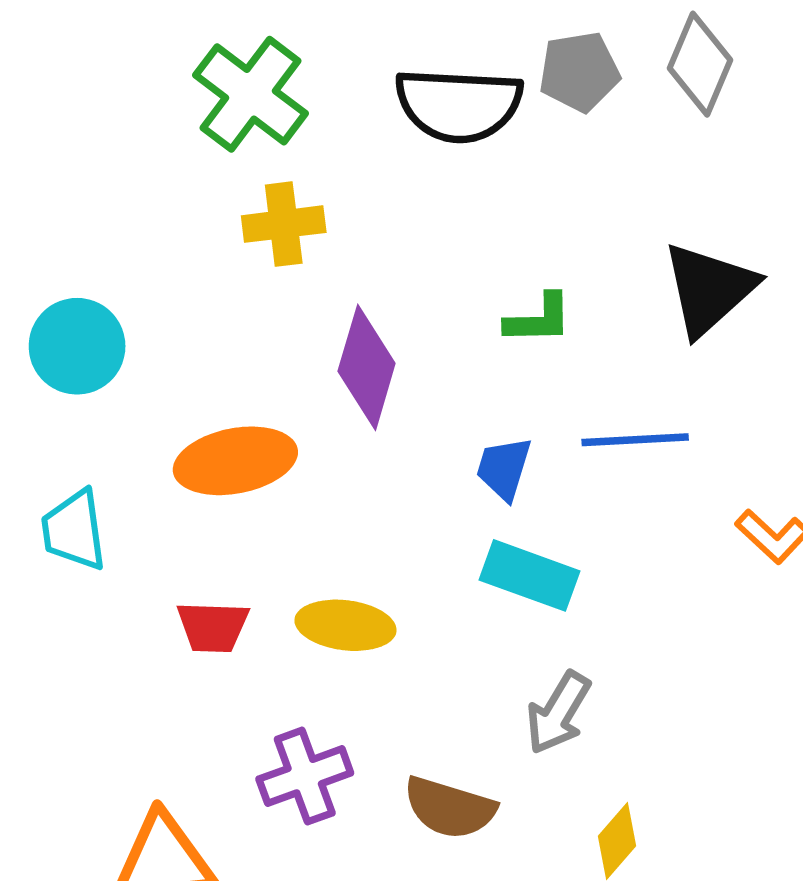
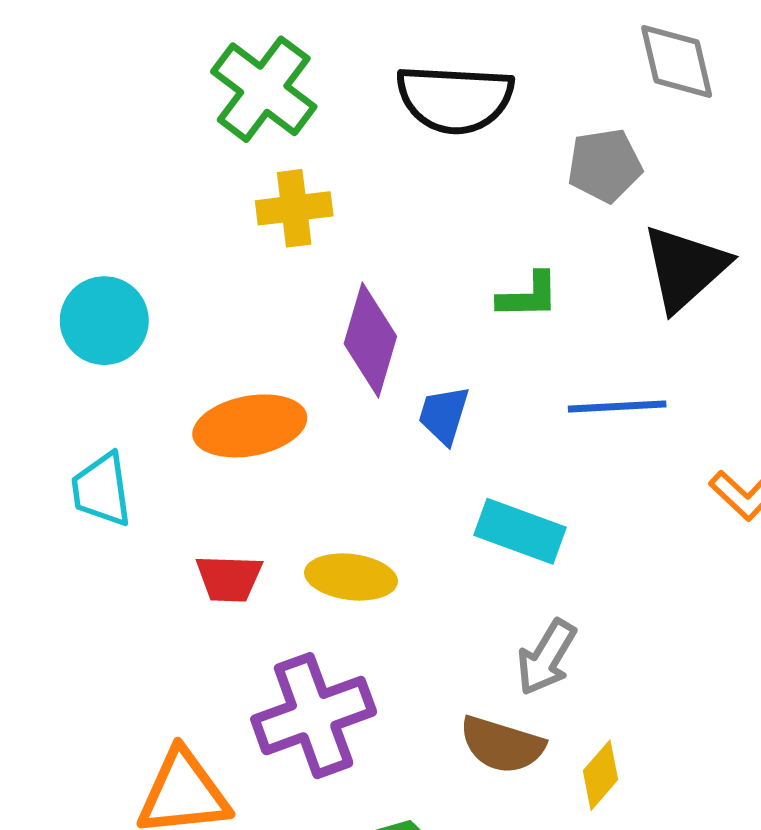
gray diamond: (700, 64) -> (677, 61), turned -36
gray pentagon: (579, 72) -> (605, 165), moved
blue trapezoid: (504, 468) -> (444, 415), moved
purple cross: (305, 776) -> (314, 716), size x1.4
brown semicircle: (450, 808) -> (502, 745), moved

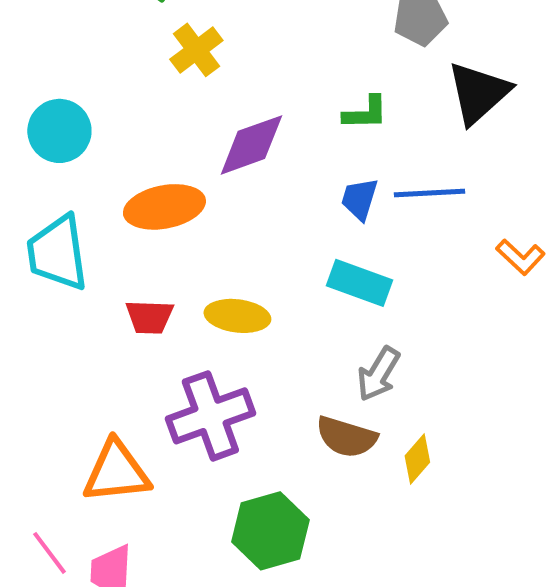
yellow cross: (294, 208) -> (196, 50), turned -30
purple diamond: (370, 340) -> (251, 145), turned 54
blue trapezoid: (444, 415) -> (359, 199), moved
cyan trapezoid: (102, 490) -> (57, 253), size x1.4

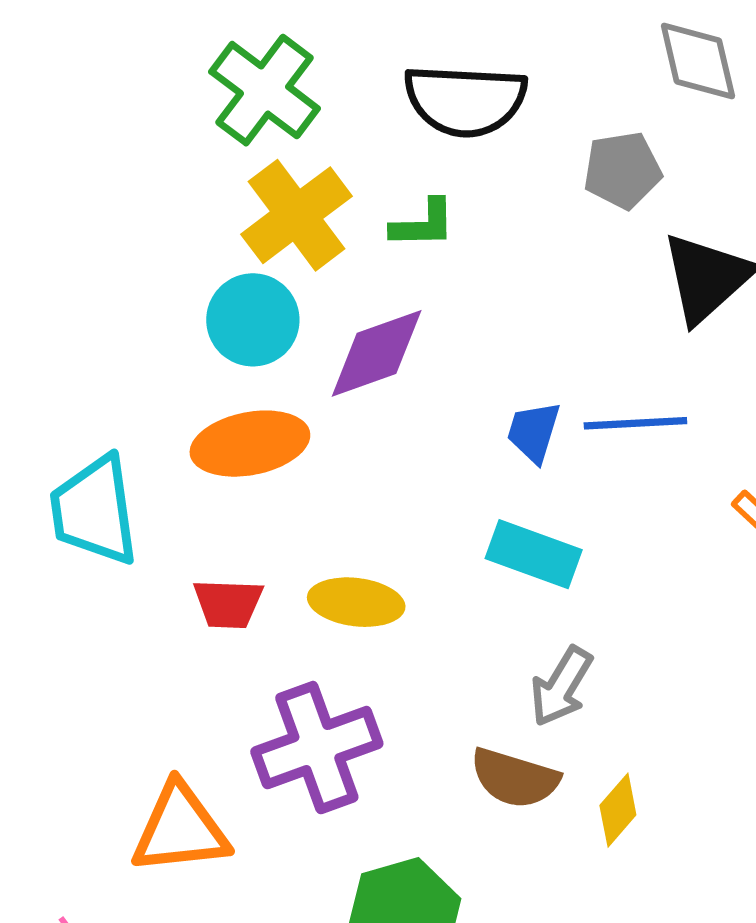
yellow cross: (196, 50) -> (297, 215), size x1.4
green L-shape: (365, 113) -> (423, 224), moved
cyan circle: (59, 131) -> (253, 320), moved

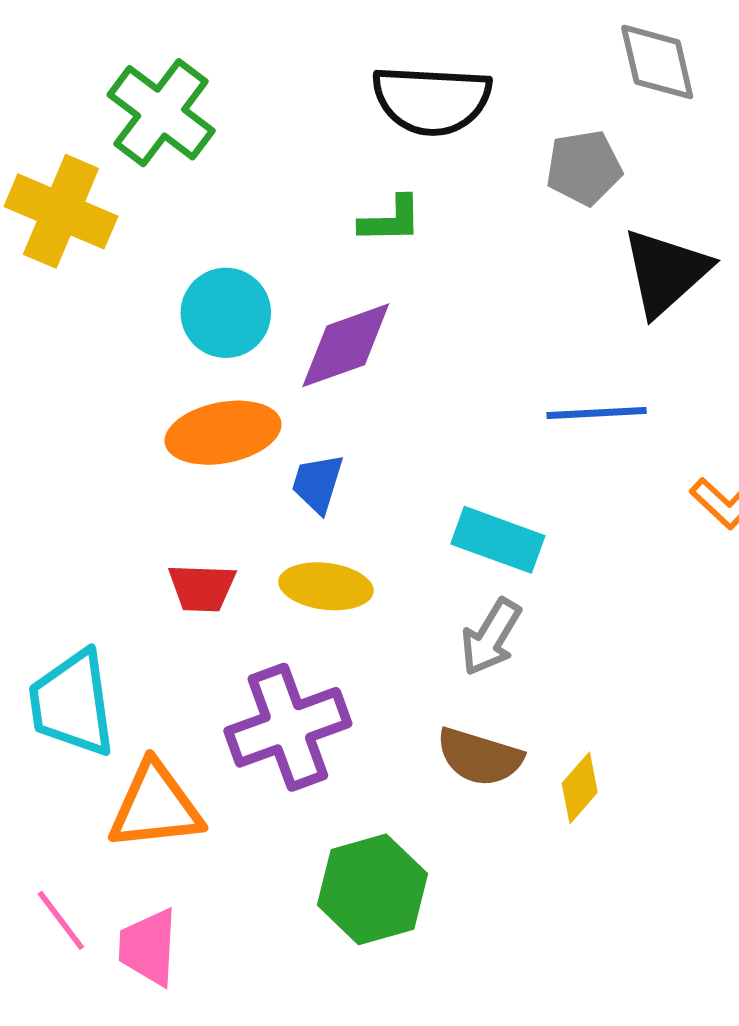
green cross: (265, 90) -> (161, 113), moved
yellow cross: (297, 215) -> (61, 211), moved, turned -30
blue trapezoid: (534, 432) -> (317, 483), moved
cyan trapezoid: (94, 510) -> (72, 703), moved
gray arrow: (561, 686) -> (491, 637), moved

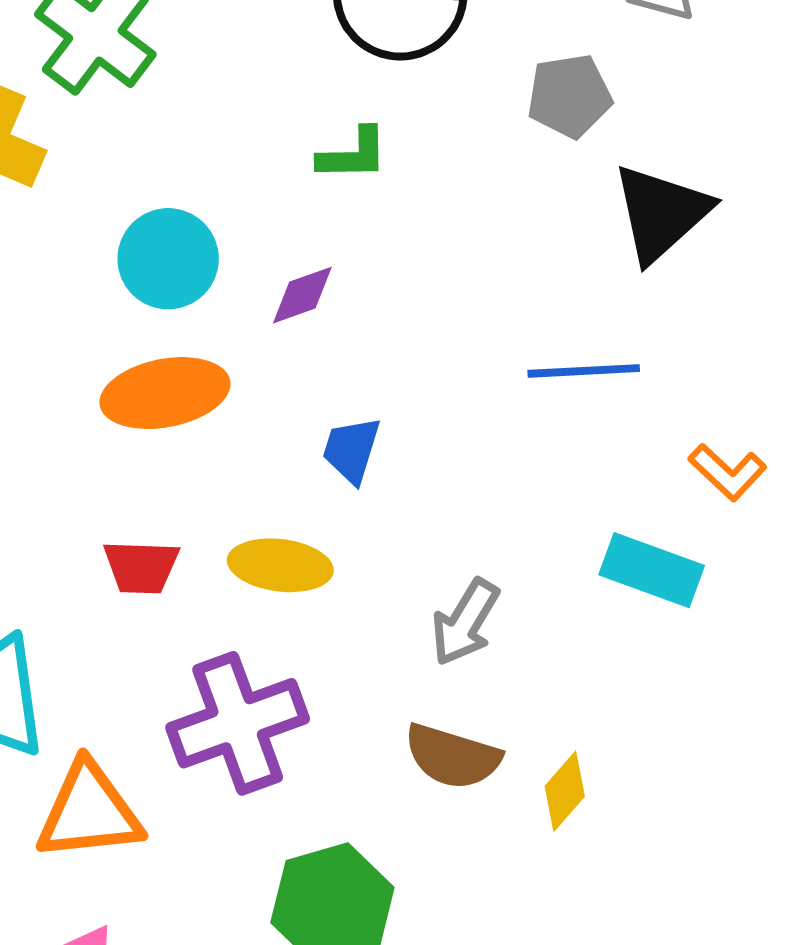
purple diamond: (346, 345) -> (302, 295), size x0.6
blue trapezoid: (317, 483) -> (351, 450), moved
cyan rectangle: (498, 540) -> (652, 570), moved

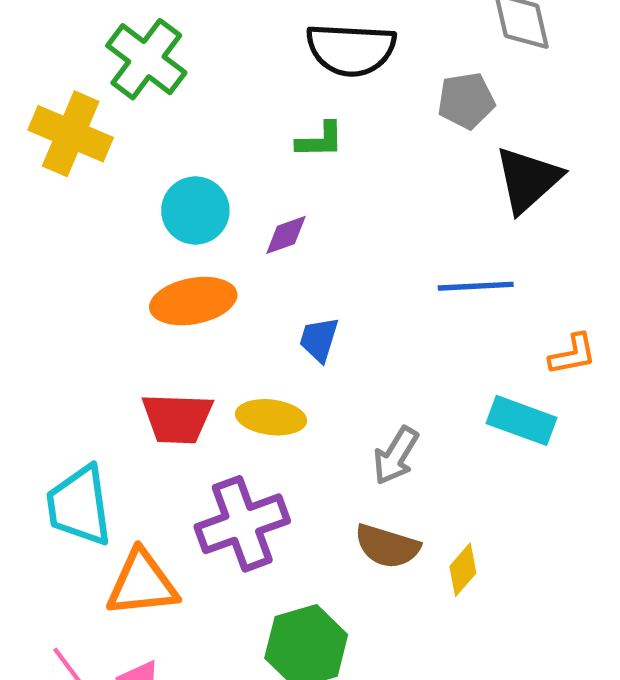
orange L-shape: (727, 472) -> (573, 354), turned -54
red trapezoid: (141, 567) -> (177, 418), size x1.4

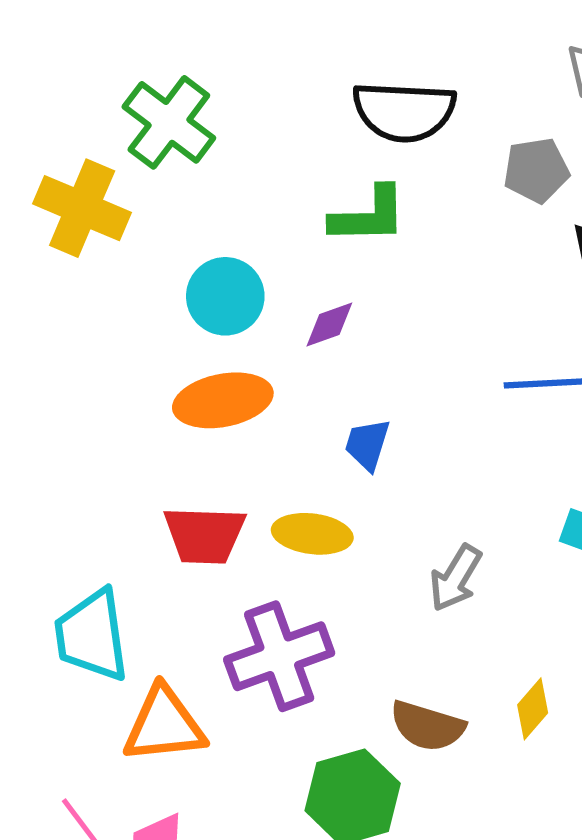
green L-shape: (320, 140) -> (369, 215), size x1.4
brown semicircle: (387, 546) -> (427, 726), moved

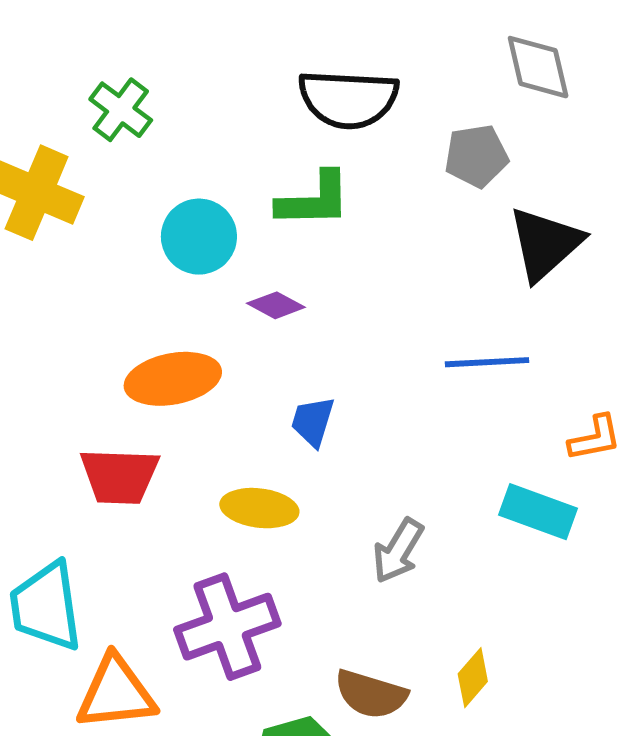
green cross: (169, 122) -> (121, 110), size x0.7
cyan circle: (225, 296) -> (199, 237), moved
purple diamond: (329, 324) -> (276, 305), turned 48
red trapezoid: (204, 535) -> (119, 476), moved

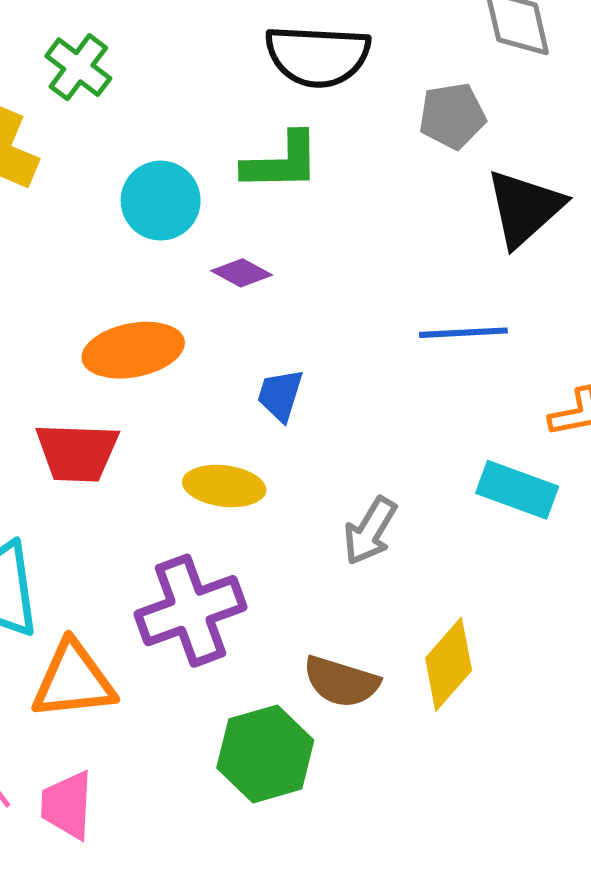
yellow diamond: (473, 678) -> (449, 664), size x1.5

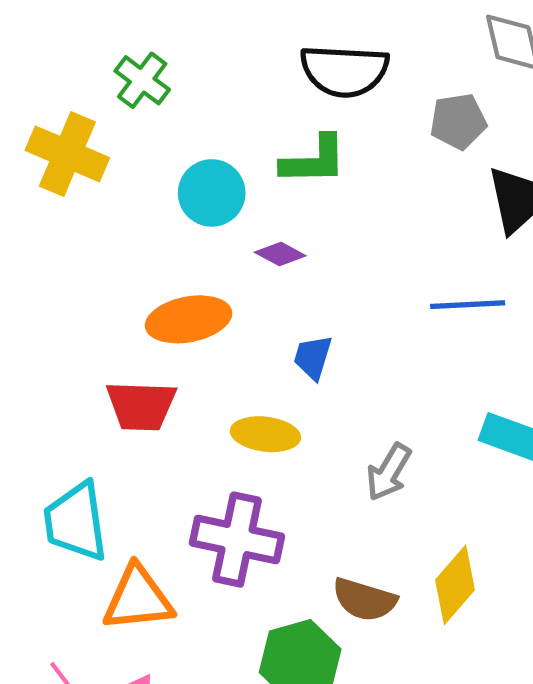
purple cross: (191, 611) -> (237, 540), turned 32

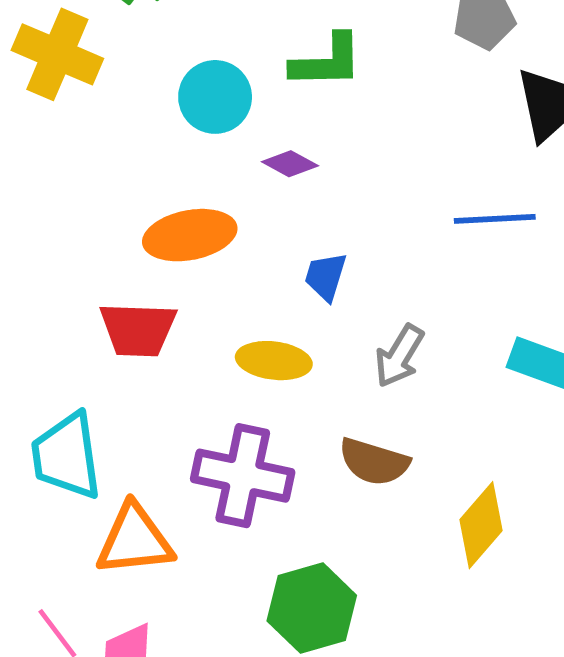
gray arrow: (389, 472) -> (399, 356), moved
brown semicircle: (364, 600) -> (374, 462), moved

